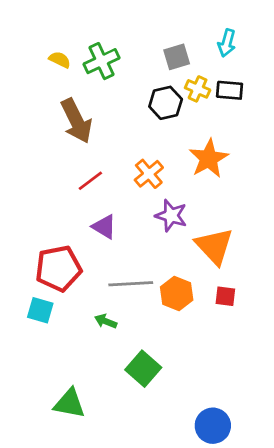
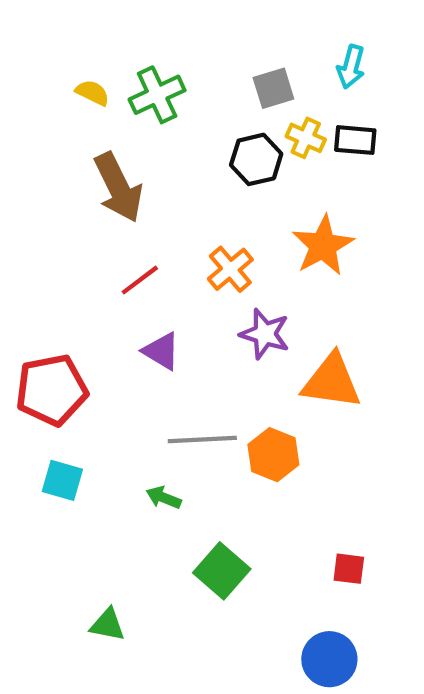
orange triangle: (214, 246) -> (332, 381), turned -39
red pentagon: (58, 268) -> (52, 390), moved
red square: (225, 296) -> (349, 569), moved
green triangle: (70, 403) -> (108, 625), size x0.7

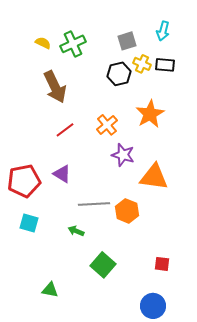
purple triangle: (161, 351) -> (62, 174), moved

